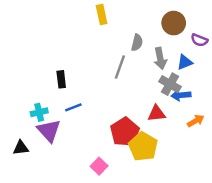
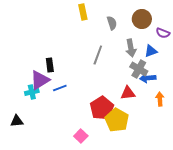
gray semicircle: (137, 43) -> (112, 23), moved, turned -32
orange arrow: (196, 121) -> (160, 99), turned -64
purple triangle: (49, 131) -> (40, 80), moved, turned 40

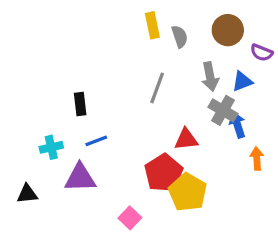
yellow rectangle: (83, 12) -> (152, 25), moved
blue arrow: (148, 78) -> (237, 125), turned 77
purple triangle: (40, 80) -> (80, 178), moved, turned 30
red triangle: (128, 93) -> (186, 139), moved

